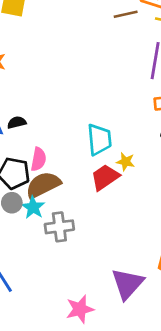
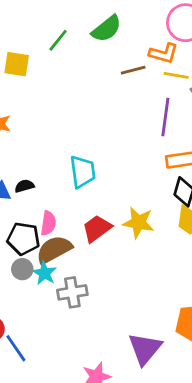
cyan trapezoid: (99, 140) -> (83, 172), moved
yellow star: (126, 162) -> (138, 223), size x1.6
red trapezoid: (105, 177) -> (97, 228), moved

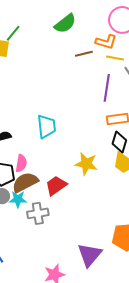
green line: (58, 40) -> (13, 33), moved
red trapezoid: (97, 228) -> (56, 186), moved
cyan star: (44, 273) -> (18, 199), turned -30

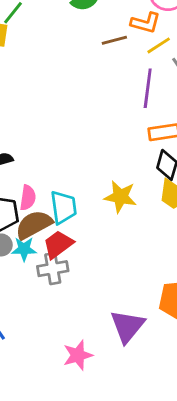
yellow line: (115, 58) -> (159, 45), turned -42
cyan trapezoid: (46, 126) -> (63, 207), moved
red trapezoid: (56, 186) -> (58, 244), moved

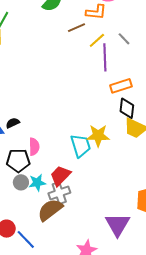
yellow line: (159, 45) -> (97, 40), moved
cyan trapezoid: (63, 207) -> (81, 146), moved
brown semicircle: (34, 225) -> (50, 210), moved

